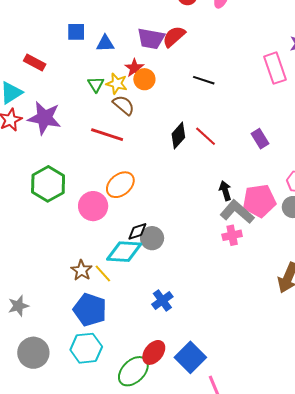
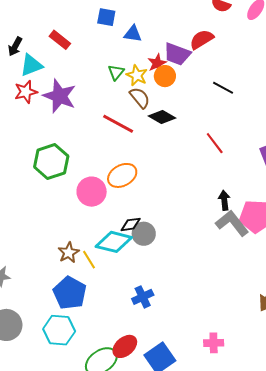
purple trapezoid: (151, 39) -> (177, 54), moved
black diamond: (178, 136) -> (162, 117), moved, turned 68
pink cross: (232, 235) -> (214, 343), moved

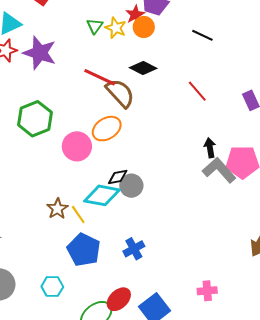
brown semicircle: (140, 98) -> (120, 93), moved, size x1.4
blue pentagon: (70, 293) -> (84, 250), moved
cyan hexagon: (59, 330) -> (52, 287), size x0.7

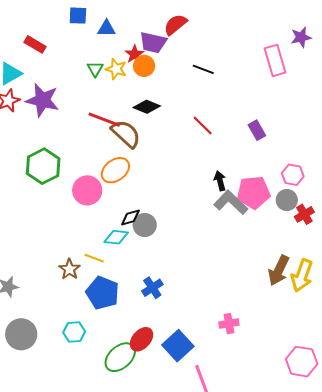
cyan diamond: (102, 195) -> (116, 237), size x0.7
brown star: (57, 209) -> (70, 269), moved
yellow line: (78, 215) -> (94, 258), turned -30

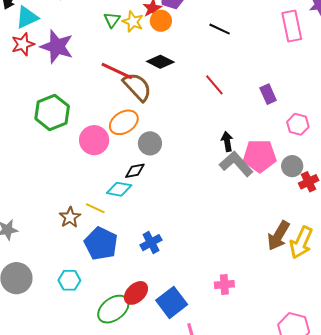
pink hexagon: (293, 175) -> (298, 124), moved
gray circle: (145, 225) -> (150, 143), moved

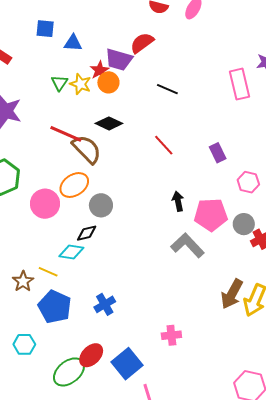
gray L-shape: (236, 164) -> (187, 245), moved
pink cross: (224, 284) -> (171, 335), moved

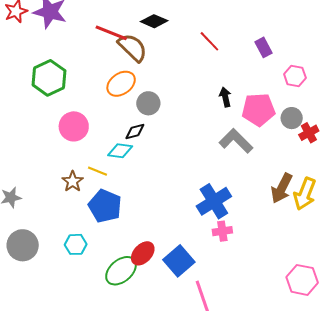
pink circle: (45, 204) -> (74, 126), moved
blue cross: (105, 304) -> (214, 201), moved, size x1.6

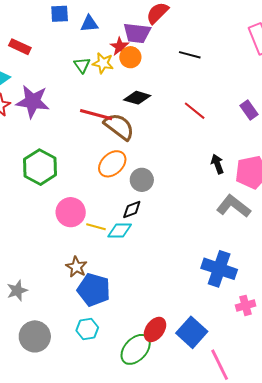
yellow line: (97, 171) -> (96, 227), moved
blue cross: (214, 201) -> (219, 269), turned -32
blue pentagon: (105, 206) -> (94, 290), moved
pink cross: (222, 231) -> (246, 305), moved

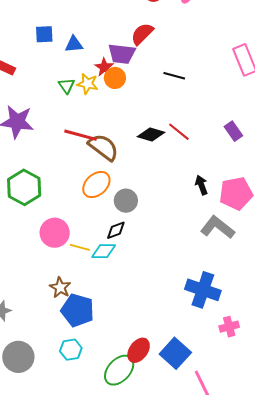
black diamond: (137, 98) -> (151, 135), moved

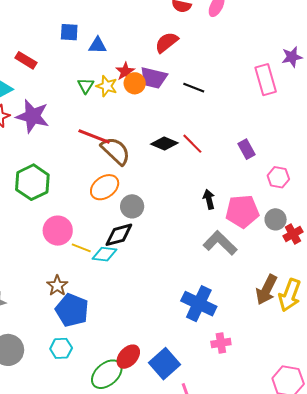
purple trapezoid: (122, 54) -> (154, 78), moved
black diamond: (116, 230) -> (119, 235), size x1.4

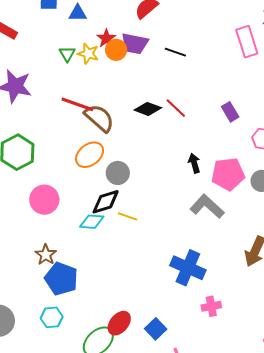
yellow line: (81, 248) -> (128, 216), moved
blue square: (164, 364) -> (156, 329), size x0.7

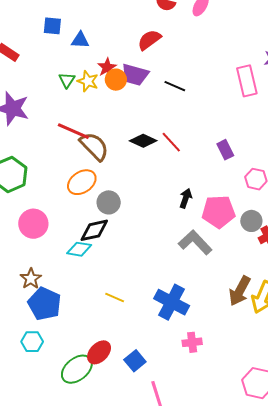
black arrow: (194, 163) -> (186, 198), turned 30
yellow line: (128, 216) -> (115, 298), moved

